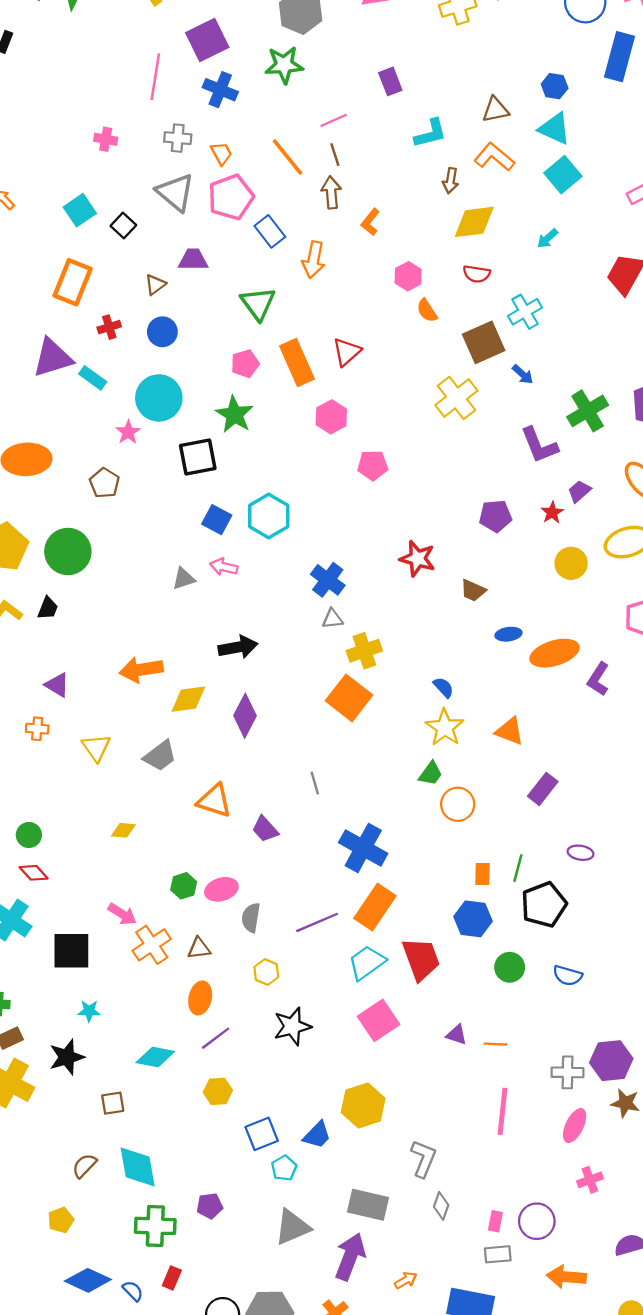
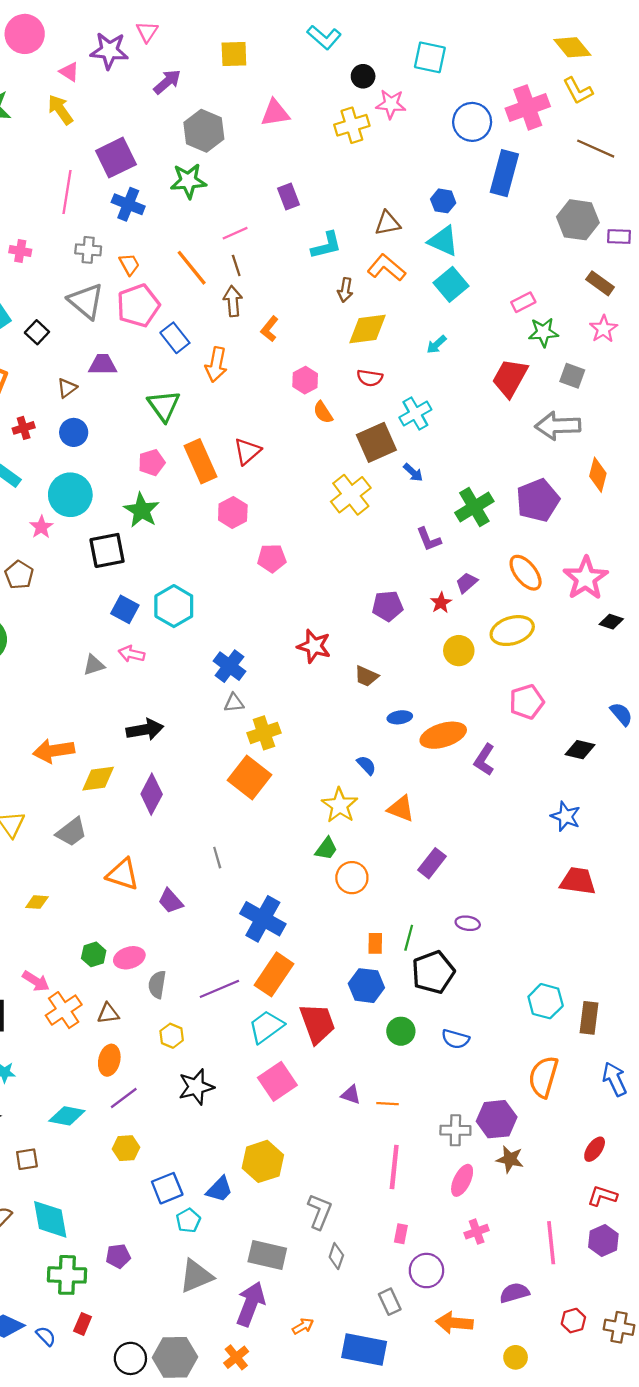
purple L-shape: (539, 445) -> (429, 539), size x0.7
blue semicircle: (443, 687) -> (366, 765), moved
pink rectangle: (495, 1221) -> (401, 1234), moved
gray rectangle: (498, 1254) -> (390, 1302), turned 70

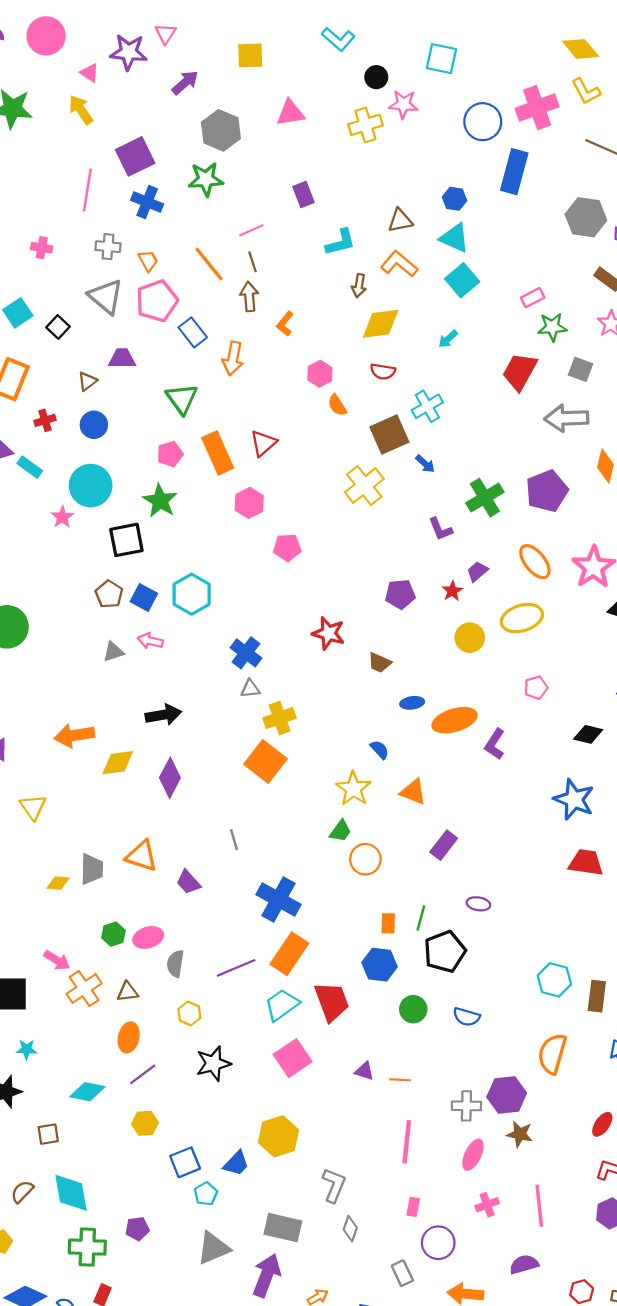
brown pentagon: (19, 575) -> (109, 594), moved
pink pentagon: (527, 702) -> (536, 688), size x0.7
blue star: (566, 816) -> (574, 800), size x1.4
gray trapezoid: (71, 832) -> (92, 869), moved, turned -52
pink line: (551, 1243) -> (539, 1206), moved

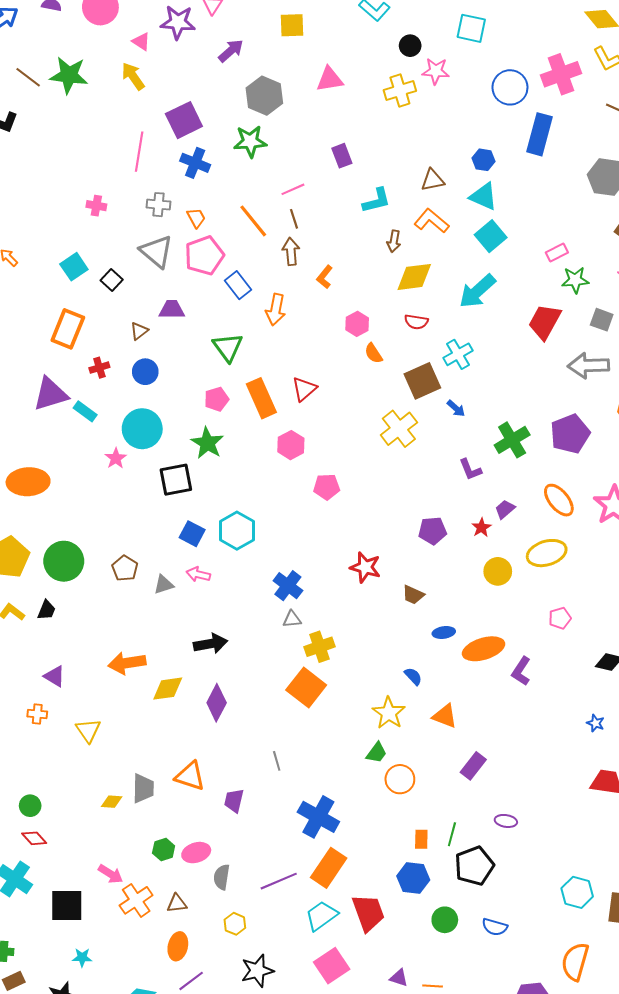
cyan arrow: (448, 339) -> (477, 291), size x2.0
brown pentagon: (109, 594) -> (125, 568), moved
blue star: (574, 800) -> (596, 723), size x0.5
purple trapezoid: (188, 882) -> (234, 801), turned 55

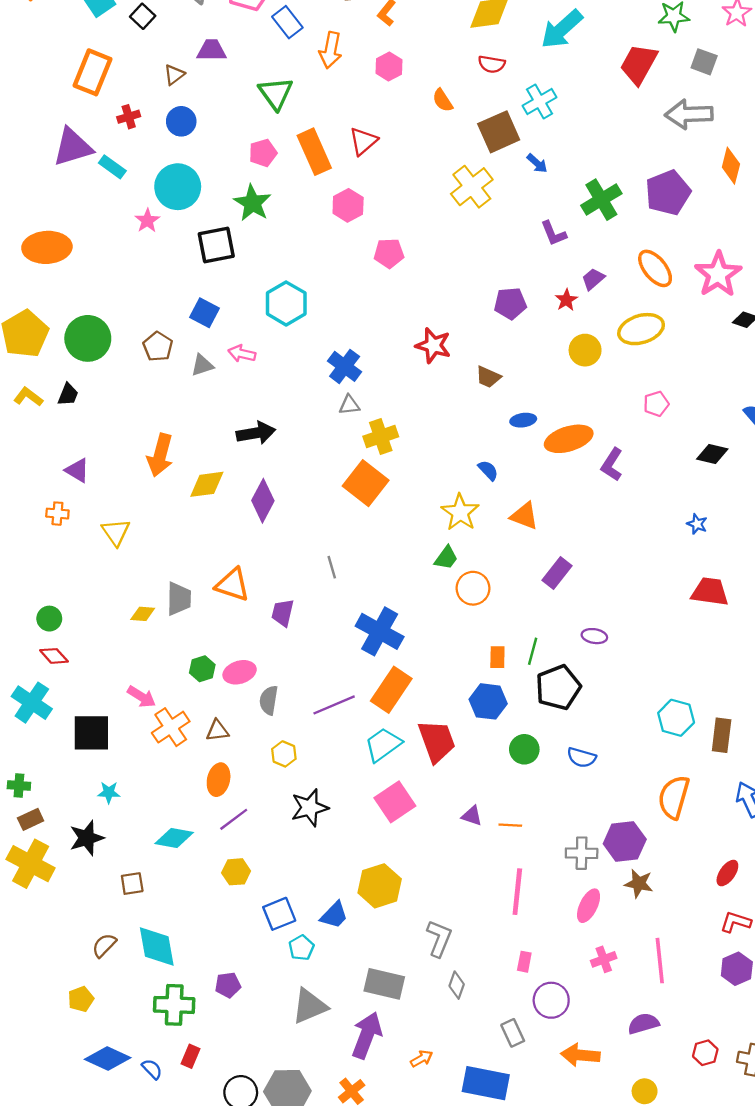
pink hexagon: (357, 324) -> (389, 66), moved
blue square: (192, 534) -> (205, 313), moved
orange arrow: (127, 663) -> (160, 455), turned -66

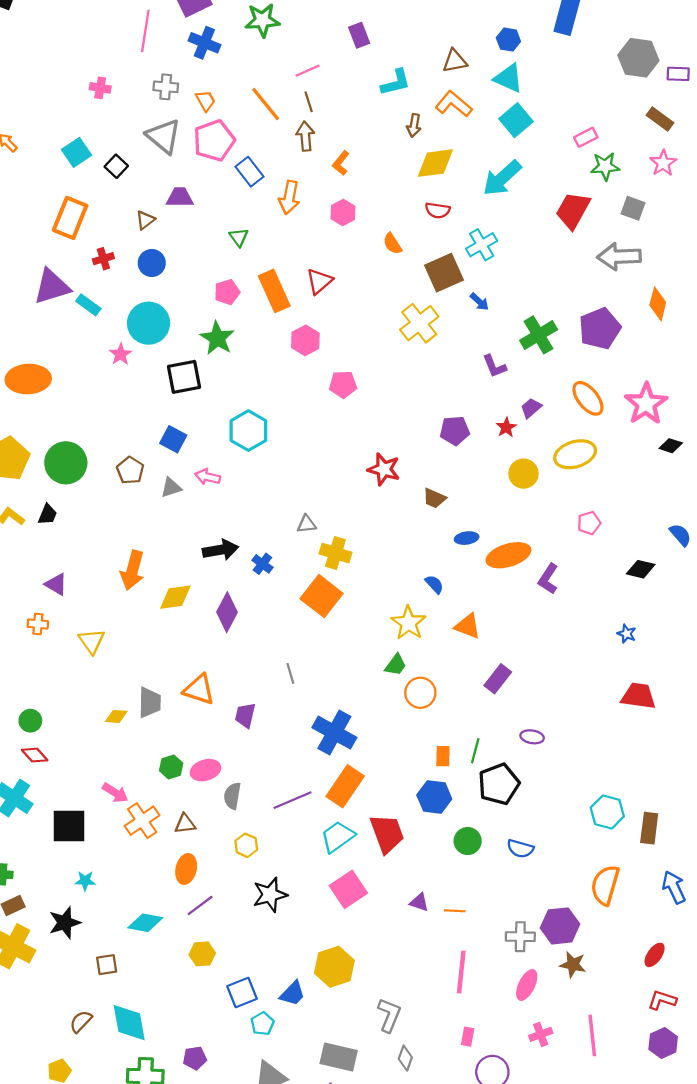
green triangle: (276, 93) -> (239, 237), size x0.6
blue cross: (345, 366) -> (262, 564), moved, size x0.7
yellow cross: (381, 436) -> (335, 553), turned 36

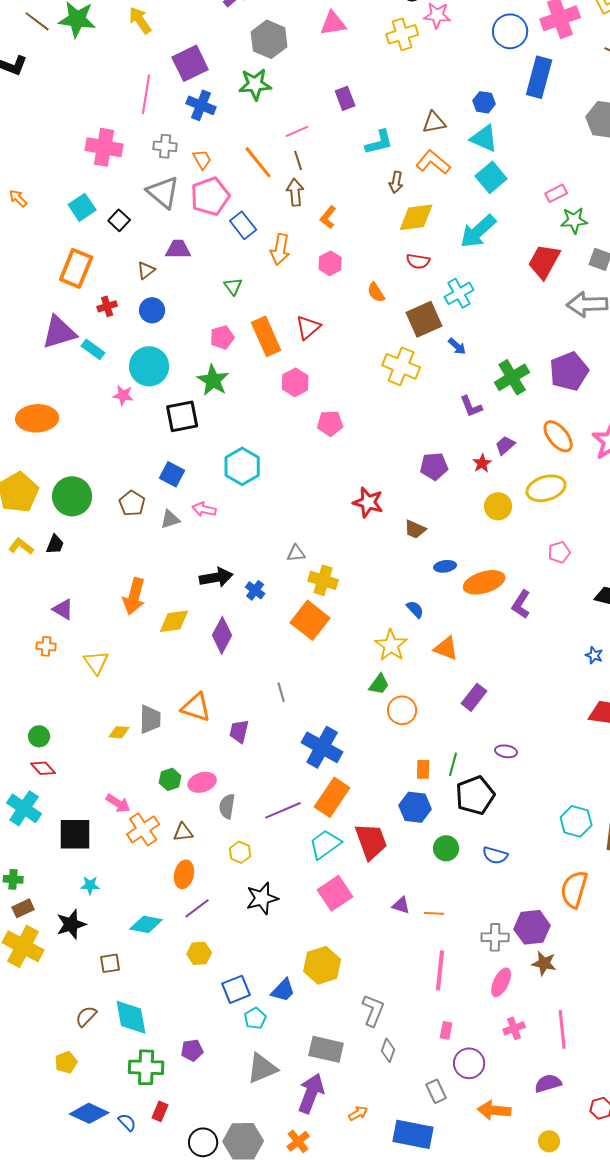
pink cross: (100, 88) -> (104, 147), size x1.8
yellow cross: (419, 323) -> (401, 366), turned -30
pink star: (121, 354) -> (123, 395), turned -30

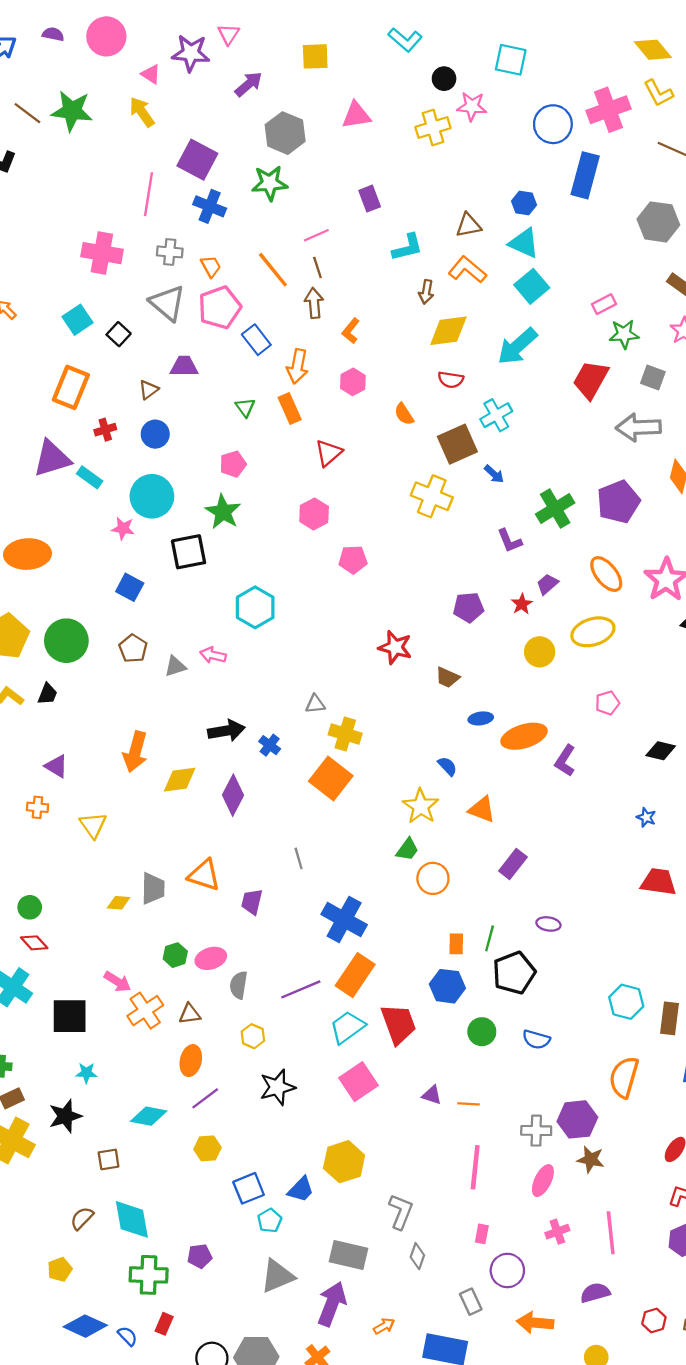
purple square: (190, 63) -> (197, 160), turned -36
orange rectangle: (266, 336) -> (290, 409), moved, size x0.7
blue square: (172, 474) -> (130, 587), moved

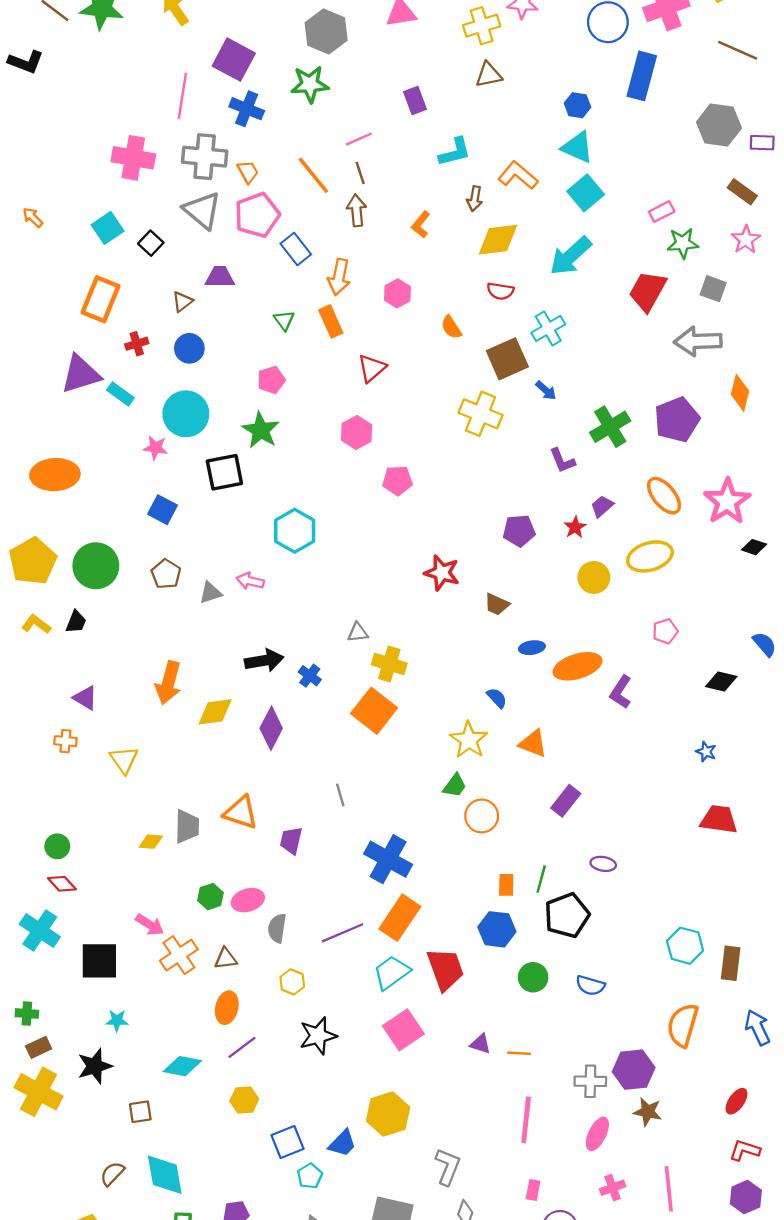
brown triangle: (468, 225) -> (489, 75), moved
gray cross: (170, 252) -> (205, 157), size x1.6
orange L-shape: (351, 331) -> (421, 224), moved

